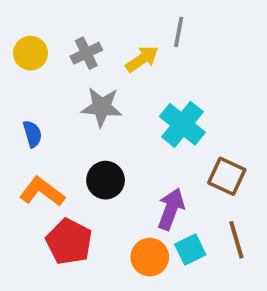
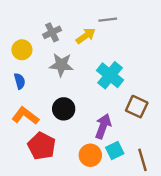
gray line: (179, 32) -> (108, 20), turned 72
yellow circle: (30, 53) -> (22, 50), moved
brown line: (236, 240) -> (142, 160), moved

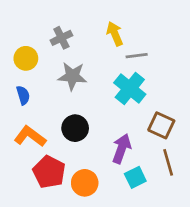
gray line: (108, 20) -> (137, 56), moved
yellow arrow: (86, 36) -> (115, 34), moved, turned -78
orange circle: (90, 155) -> (85, 183), moved
brown line: (142, 160) -> (168, 162), moved

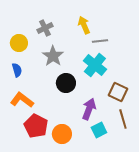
gray star: (72, 76) -> (53, 56), turned 30
black circle: (75, 128) -> (66, 83), moved

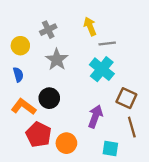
black circle: (66, 83) -> (49, 98), moved
cyan square: (99, 130) -> (110, 148), moved, turned 35

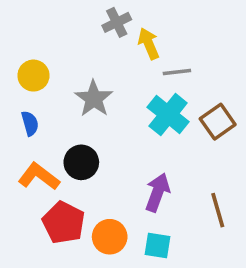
gray cross: (48, 30) -> (117, 22), moved
brown square: (126, 98) -> (218, 122), moved, turned 30
cyan square: (110, 148) -> (157, 246), moved

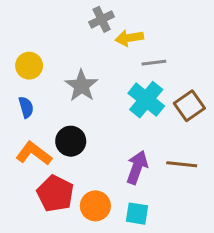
yellow arrow: (149, 44) -> (129, 38), turned -76
brown line: (218, 210) -> (182, 164), moved, turned -68

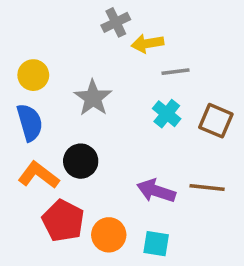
cyan cross: (146, 100) -> (167, 114), size x0.7
brown square: (189, 106) -> (216, 121), turned -32
blue semicircle: (26, 107) -> (30, 122), size x1.5
purple arrow: (137, 167) -> (156, 191), turned -92

